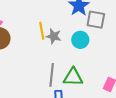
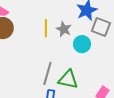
gray star: (54, 36) -> (64, 29), moved

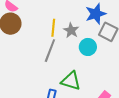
gray line: (47, 73) -> (50, 51), moved

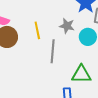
yellow line: (53, 28) -> (37, 30), moved

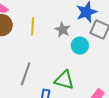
gray line: (53, 51) -> (26, 74), moved

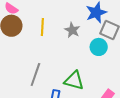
cyan circle: (80, 46) -> (99, 47), moved

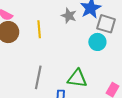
gray star: (72, 30) -> (69, 16), moved

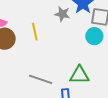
gray line: (38, 77) -> (41, 79), turned -75

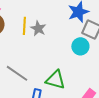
gray star: (62, 14) -> (38, 28), moved

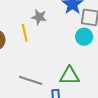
gray star: (38, 28) -> (39, 17), moved

